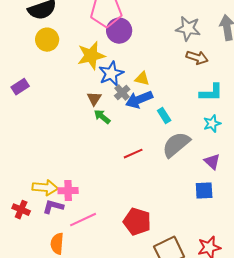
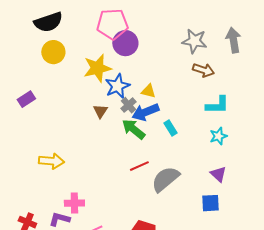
green arrow: (102, 117) -> (133, 129), moved, size x1.4
gray semicircle: (176, 145) -> (165, 179), moved
yellow arrow: (45, 188) -> (51, 161), moved

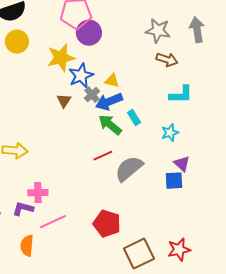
green arrow: (133, 129) -> (110, 125), moved
cyan star: (218, 136) -> (170, 133), moved
blue square: (210, 203) -> (174, 181), moved

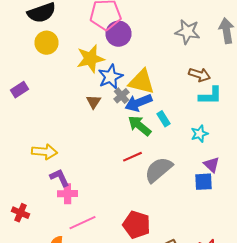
brown arrow: (167, 60) -> (200, 75), moved
yellow triangle: (112, 81) -> (142, 82), size x1.8
purple L-shape: (23, 209) -> (60, 178), moved, turned 50

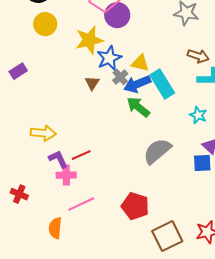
yellow triangle: (142, 82) -> (140, 63), size x0.7
cyan rectangle: (164, 119) -> (162, 84), moved, size x1.8
cyan star: (200, 134) -> (198, 115), turned -30
red line: (132, 157) -> (81, 155), moved

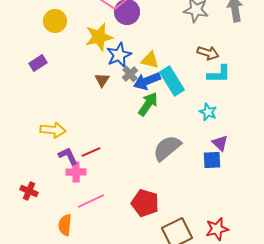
purple rectangle: (18, 71) -> (38, 63), moved
green arrow: (138, 107) -> (148, 104), turned 85

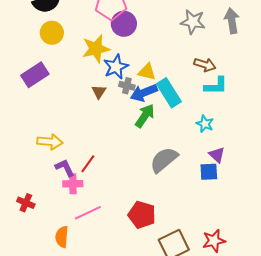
purple rectangle: (38, 63) -> (35, 75), size x1.5
gray cross: (130, 74) -> (127, 86), turned -35
red line: (91, 152) -> (88, 164), turned -30

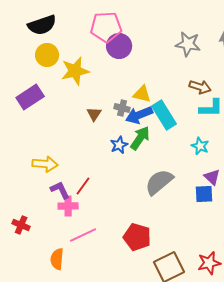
yellow star: (96, 49) -> (75, 71), moved
blue star: (116, 67) -> (119, 145), moved, size x0.7

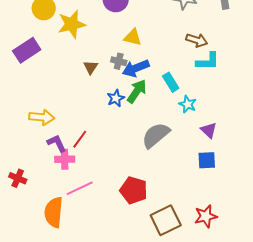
yellow triangle: (142, 94) -> (133, 37), moved
cyan rectangle: (164, 115) -> (171, 82), moved, size x0.7
cyan star: (200, 146) -> (188, 104), moved
blue square: (204, 194) -> (207, 160), moved
orange semicircle: (57, 259) -> (54, 212), size x1.4

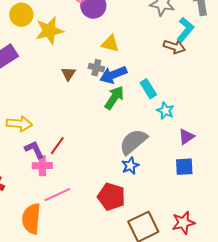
cyan L-shape: (208, 61) -> (185, 30), moved, turned -50
blue star: (116, 98) -> (130, 166), moved
purple triangle: (209, 130) -> (186, 137), turned 42

